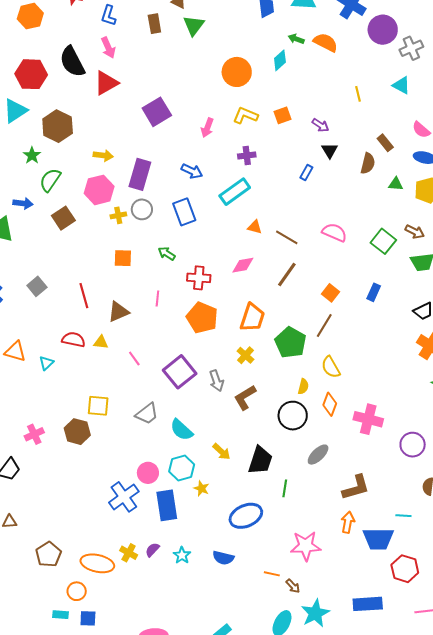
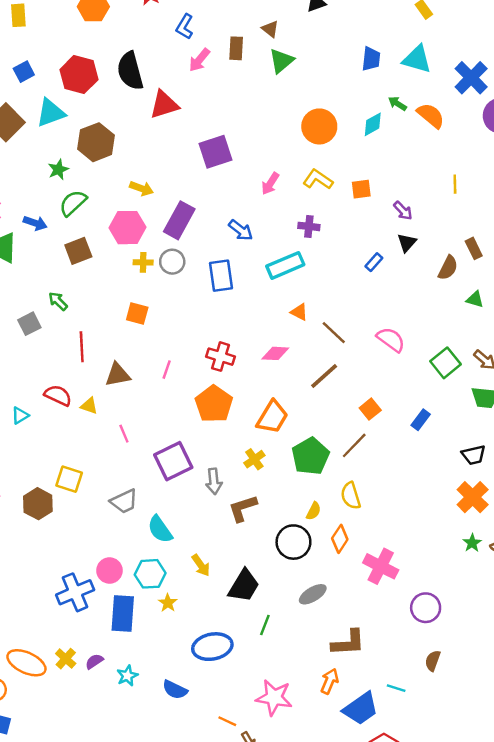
pink arrow: (108, 48) -> (199, 60), moved, turned 50
green arrow: (167, 253) -> (58, 301), moved
blue trapezoid: (378, 539) -> (361, 709), turned -48

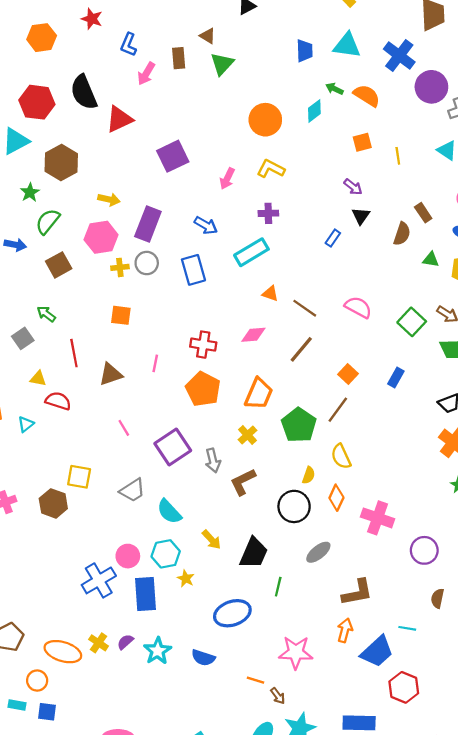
orange square: (361, 189) -> (362, 142), moved
yellow triangle: (89, 406) -> (38, 379), moved
cyan star: (127, 676) -> (158, 651), size x1.4

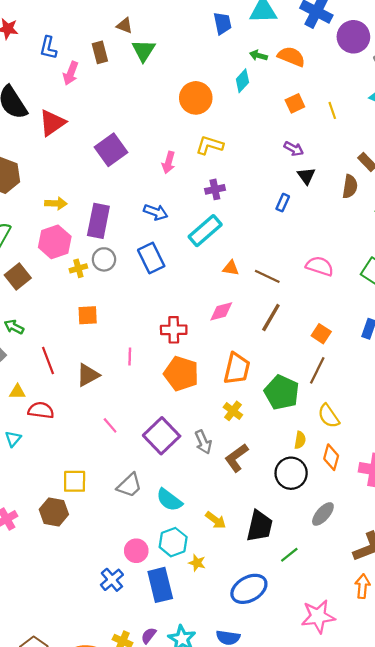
blue cross: (99, 580) -> (112, 580), size x0.7
green line: (278, 587) -> (289, 555), turned 48

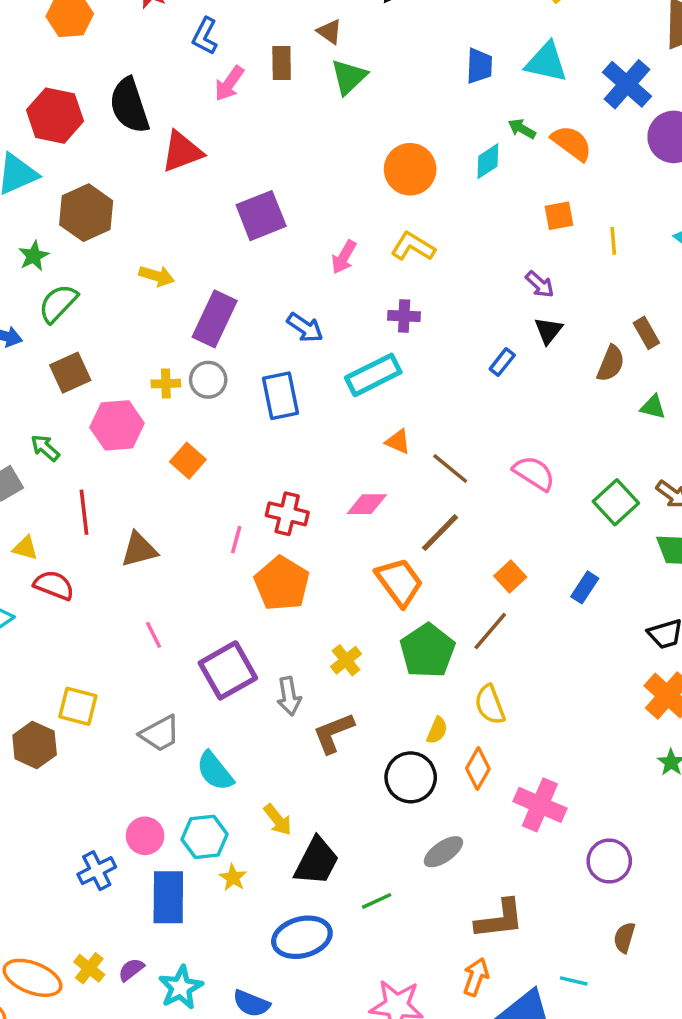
pink hexagon: (55, 242) -> (117, 425), moved
orange square: (88, 315) -> (188, 461), moved, turned 30
pink line: (130, 357) -> (236, 540), moved
orange trapezoid: (237, 369) -> (399, 582), moved, turned -64
black trapezoid: (260, 526) -> (317, 861), moved

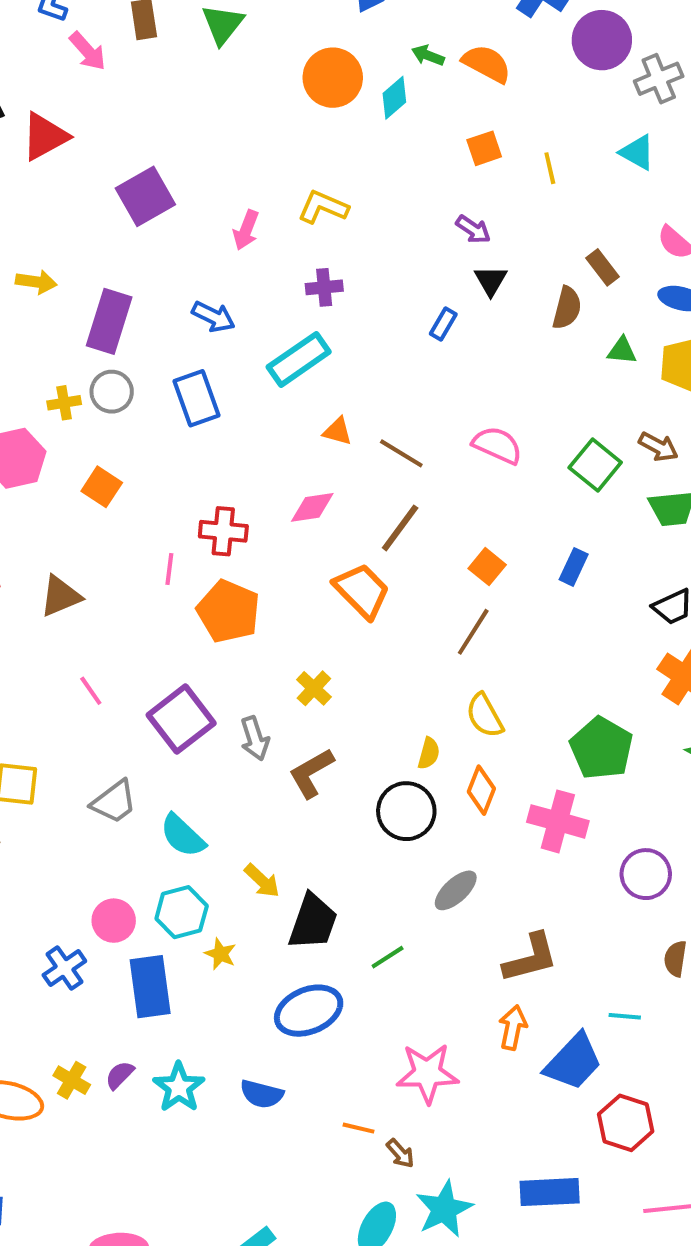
pink arrow: (229, 83) -> (88, 51), turned -69
orange circle: (410, 169) -> (333, 78), moved
green pentagon: (427, 651) -> (601, 748), moved

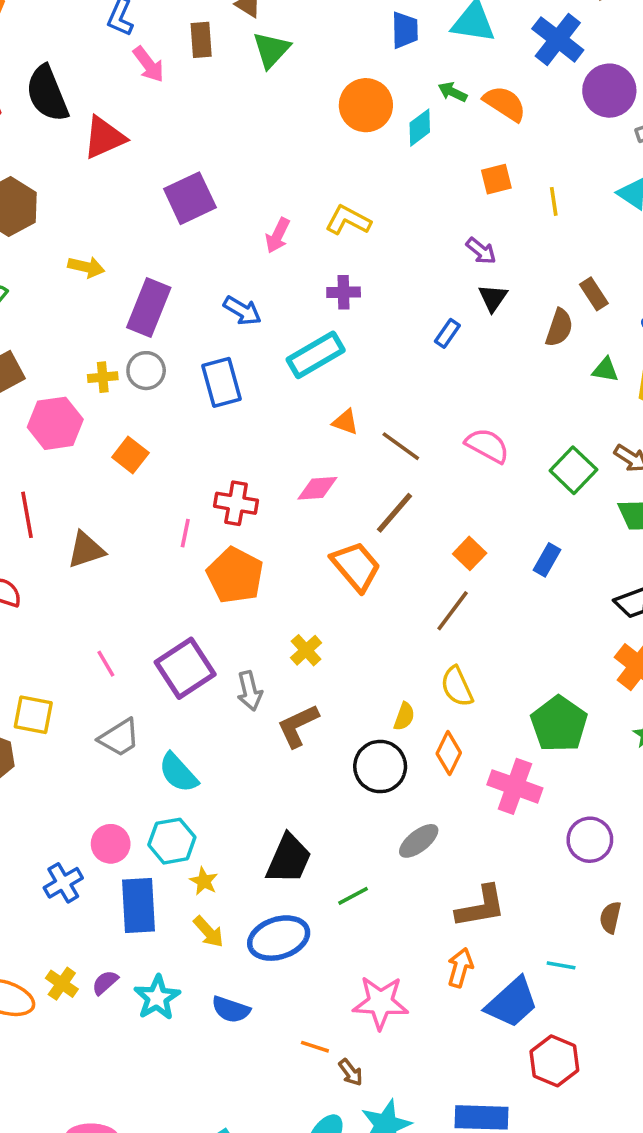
pink line: (91, 691) -> (106, 664), moved
yellow arrow: (262, 881) -> (208, 932), moved

